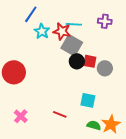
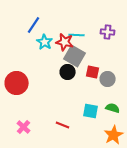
black circle: (77, 61) -> (68, 72), moved
green semicircle: (94, 125) -> (113, 108), moved

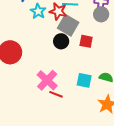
gray circle: (108, 79) -> (101, 14), moved
pink cross: (24, 127) -> (47, 80), moved, size x1.5

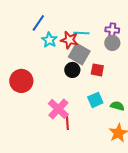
cyan square: (84, 80) -> (95, 100), moved, turned -35
red line: (56, 94) -> (67, 123), turned 64

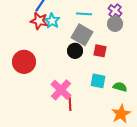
purple cross: (112, 30) -> (115, 11), turned 32
red star: (69, 40) -> (39, 21), moved
cyan square: (95, 100) -> (98, 81), turned 35

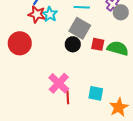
gray circle: (115, 24) -> (121, 12), moved
red circle: (24, 62) -> (20, 43), moved
cyan square: (98, 81) -> (96, 93), moved
green semicircle: (120, 87) -> (118, 48), moved, size x1.5

